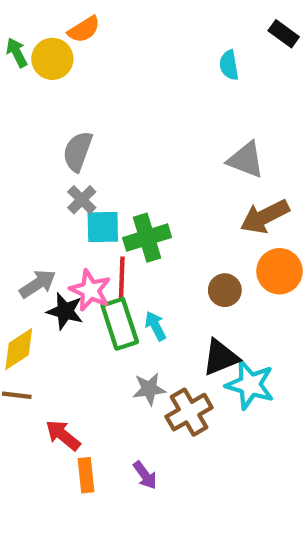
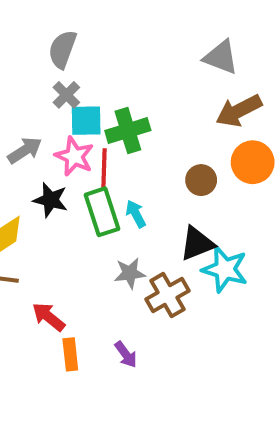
gray arrow: (38, 284) -> (25, 150), moved
pink star: (90, 290) -> (74, 156), moved

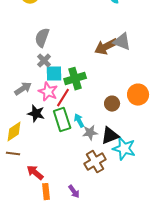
brown arrow: (239, 111) -> (106, 47), moved
red line: (104, 168) -> (63, 98), turned 30
gray star: (130, 273) -> (90, 133), moved

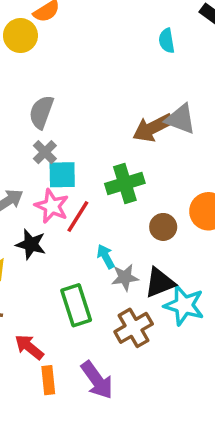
green cross: (75, 79) -> (125, 183), moved
green rectangle: (62, 120) -> (76, 305), moved
purple arrow: (74, 192) -> (97, 380), size x1.6

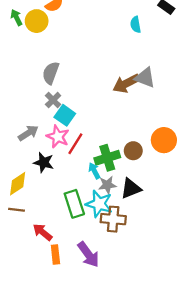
cyan square: (62, 175) -> (65, 115), turned 36
green cross: (125, 183) -> (107, 158), moved
cyan star: (184, 305) -> (99, 204), moved
brown cross: (134, 328) -> (113, 219), turned 35

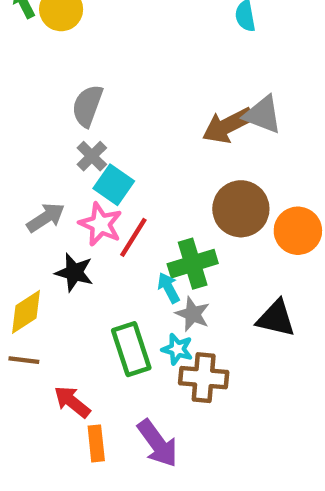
brown circle: (133, 151) -> (241, 209), moved, size x1.6
gray star: (107, 185) -> (193, 314), turned 30
black triangle: (131, 188) -> (276, 318), moved, turned 35
cyan star: (99, 204) -> (177, 349), size x0.6

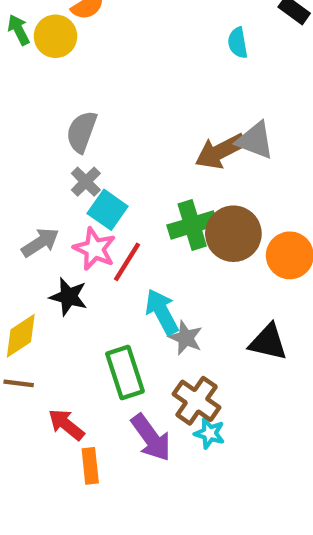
green cross: (193, 264) -> (192, 225), moved
cyan arrow: (169, 288) -> (162, 312), size x1.5
cyan star: (177, 349) -> (210, 433), moved
brown cross: (204, 378) -> (197, 401), turned 30
purple arrow: (158, 443) -> (151, 438), moved

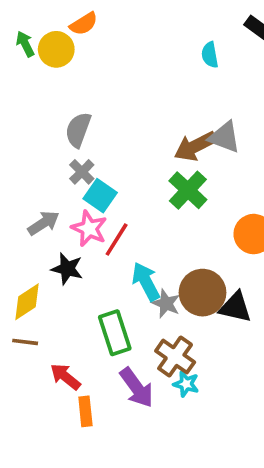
green cross: (192, 225) -> (188, 190), moved, turned -30
brown circle: (233, 234) -> (203, 293), moved

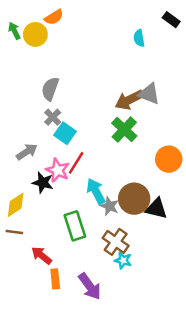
pink star: (89, 229) -> (58, 170), moved
purple arrow: (137, 388) -> (90, 286), moved

